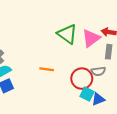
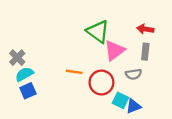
pink triangle: (91, 38) -> (114, 50), moved
red circle: (82, 79) -> (101, 83), moved

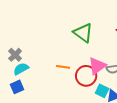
pink triangle: (114, 50) -> (97, 66), moved
blue square: (28, 91) -> (17, 87), moved

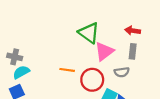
gray cross: (15, 55) -> (15, 57), turned -32
pink triangle: (97, 66) -> (104, 51), moved

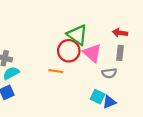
pink triangle: (104, 51) -> (92, 53), turned -42
red circle: (92, 80) -> (69, 51), moved

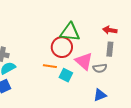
green triangle: (77, 35) -> (70, 32), turned -30
pink triangle: (92, 53) -> (84, 61), moved
cyan square: (98, 97) -> (66, 75), moved

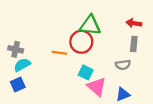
pink triangle: (84, 61) -> (97, 87), moved
orange line: (50, 66) -> (59, 53), moved

